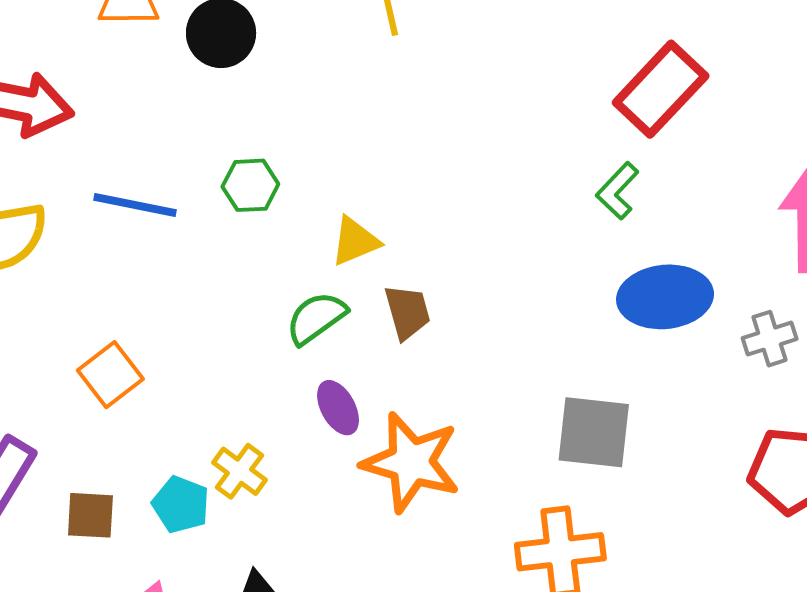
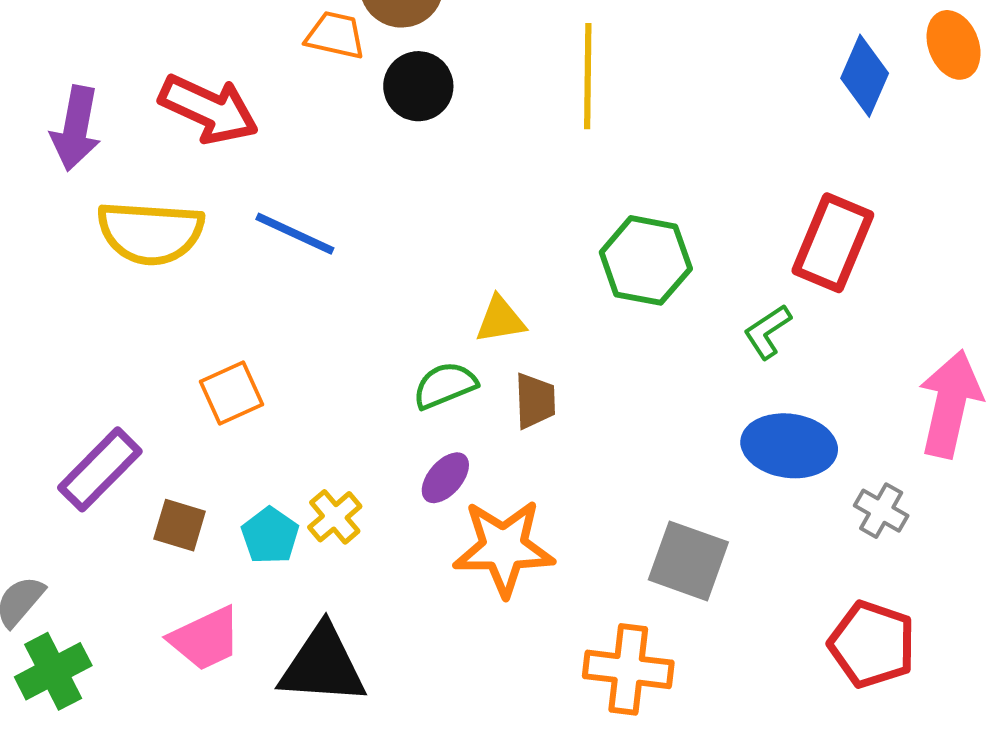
red rectangle: (661, 89) -> (833, 243), turned -34
green hexagon: (250, 185) -> (646, 260), moved, size x1.6
gray cross: (770, 339) -> (881, 511), turned 34
purple ellipse: (338, 408) -> (445, 478), turned 56
orange star: (411, 462) -> (504, 548), turned -30

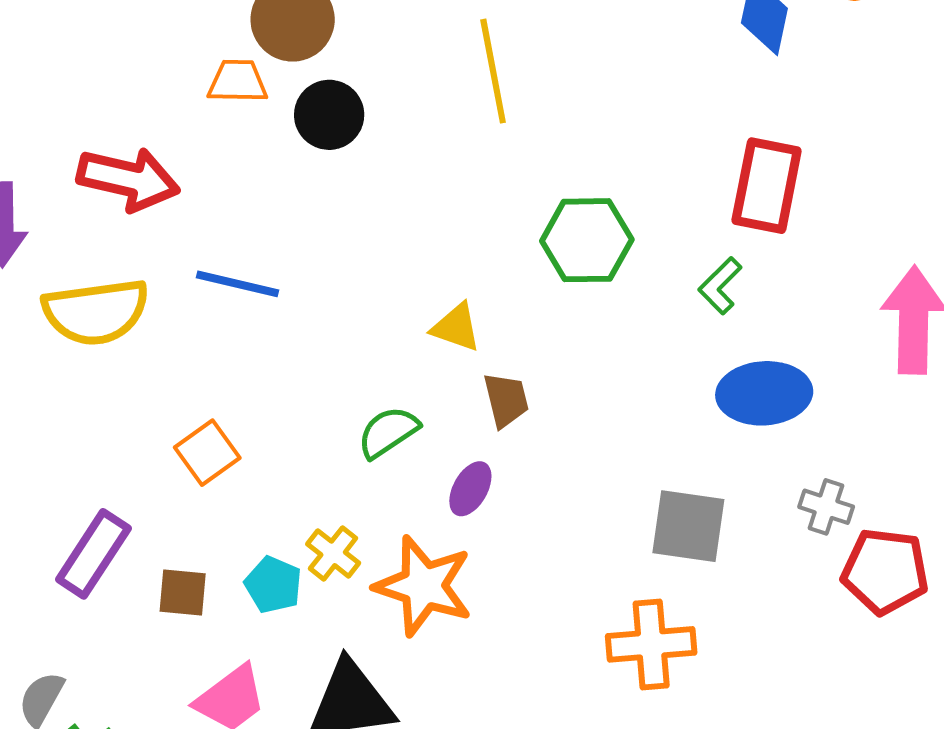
yellow triangle: (500, 320) -> (456, 327), turned 40
green semicircle: (445, 385) -> (388, 432), moved
purple ellipse: (445, 478) -> (470, 489), moved
gray cross: (881, 511) -> (826, 507), moved
orange star: (504, 548) -> (424, 586), moved, turned 30

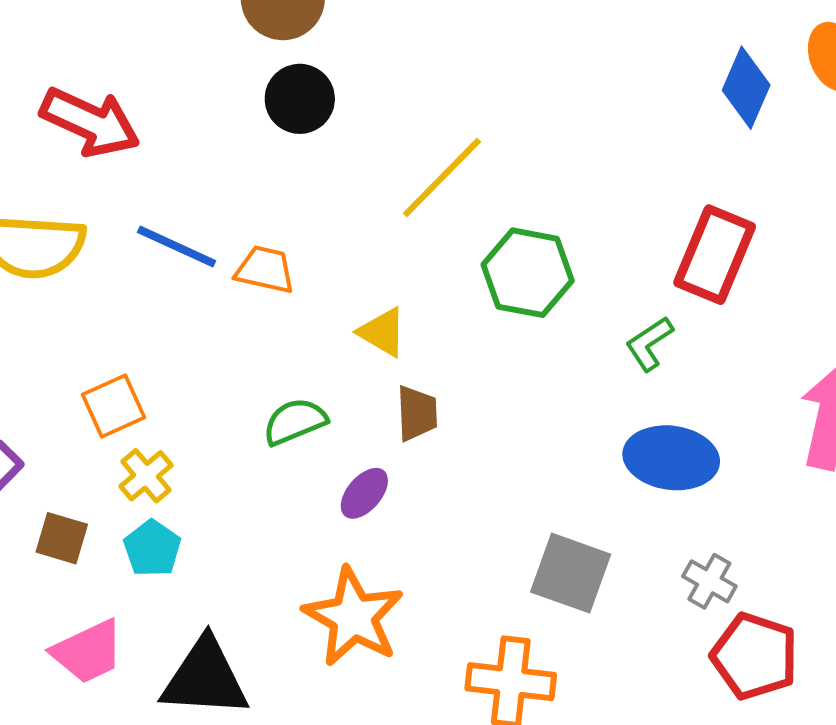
yellow line: (493, 71) -> (442, 178), moved, turned 44
orange trapezoid: (238, 81) -> (265, 270), moved
yellow cross: (333, 553) -> (146, 476), moved
orange star: (424, 586) -> (353, 617), moved

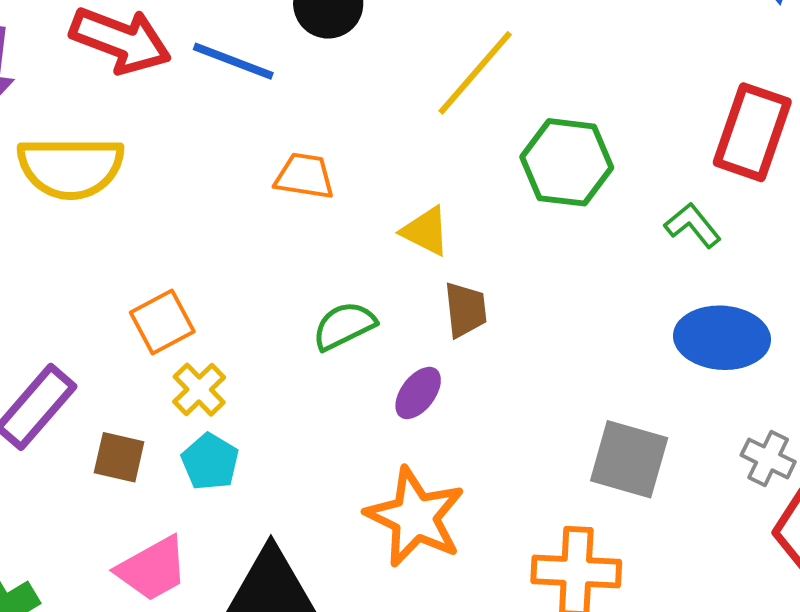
blue line: (177, 246) -> (233, 61), moved
green L-shape: (649, 344) -> (693, 225), turned 88

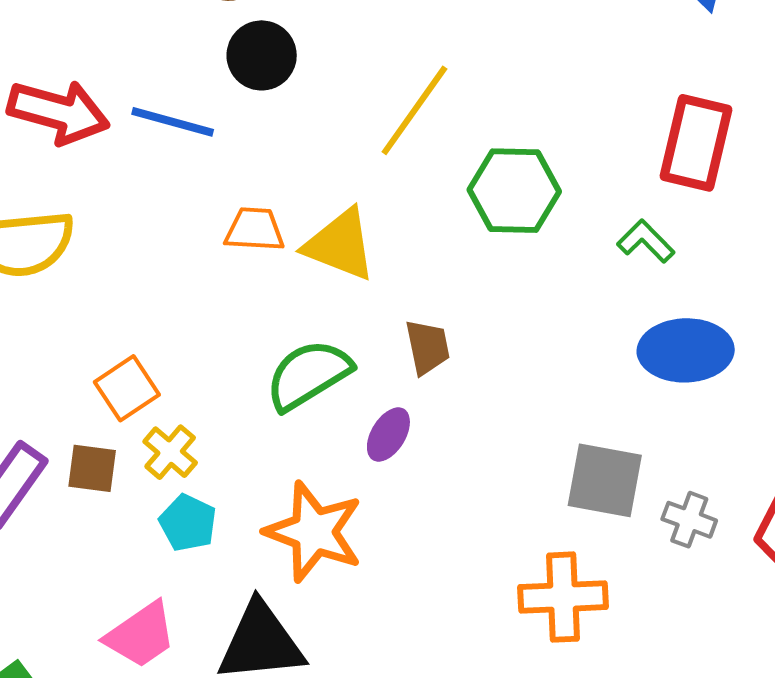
yellow triangle: (426, 231) -> (340, 245), moved, size x1.5
green semicircle: (344, 326) -> (308, 375), size x1.4
brown square: (119, 457) -> (92, 468), moved
gray cross: (768, 458) -> (689, 520), moved
orange star: (415, 517) -> (314, 532), moved

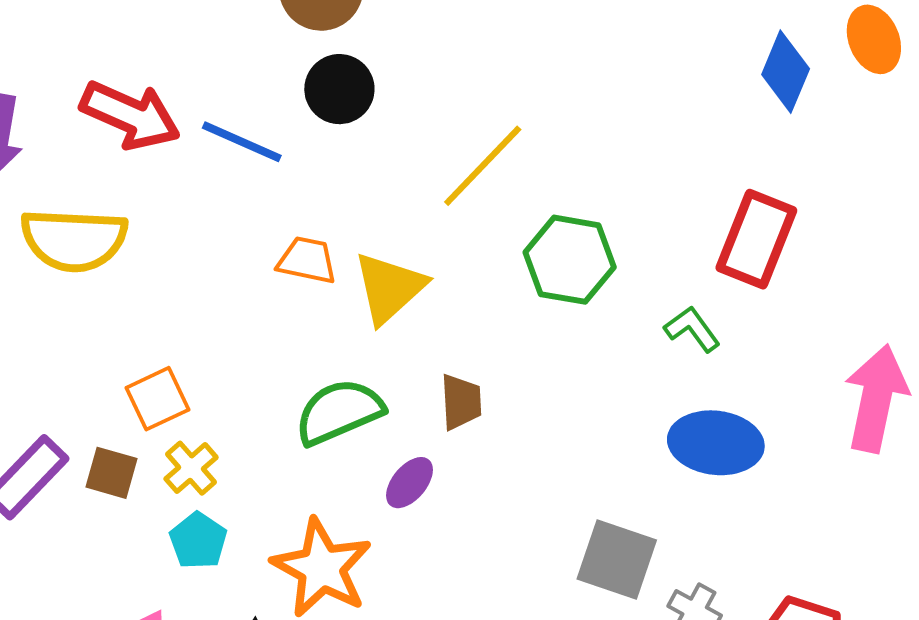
yellow triangle: (340, 245) -> (389, 288), turned 48

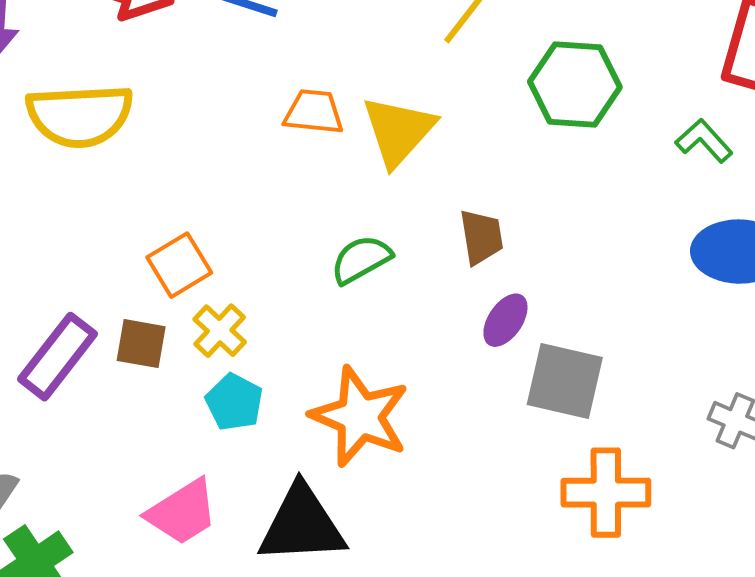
green semicircle: (339, 412) -> (361, 259), size x0.7
purple ellipse: (410, 483) -> (505, 320), moved
gray square: (617, 559) -> (565, 381), moved

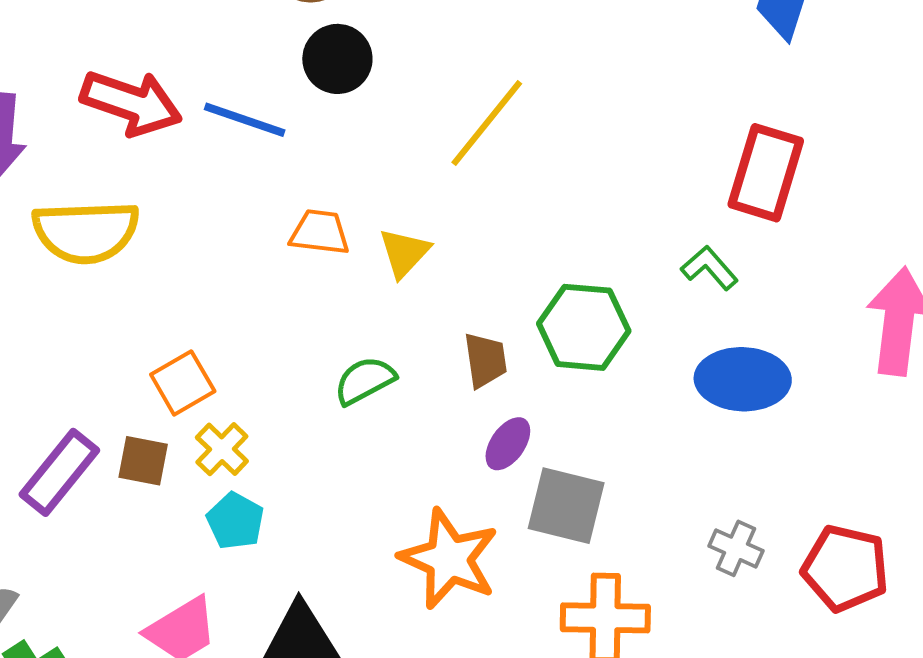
green hexagon: (575, 84) -> (584, 327), moved
yellow triangle: (398, 131) -> (404, 253), size x0.7
orange star: (360, 417) -> (449, 559), moved

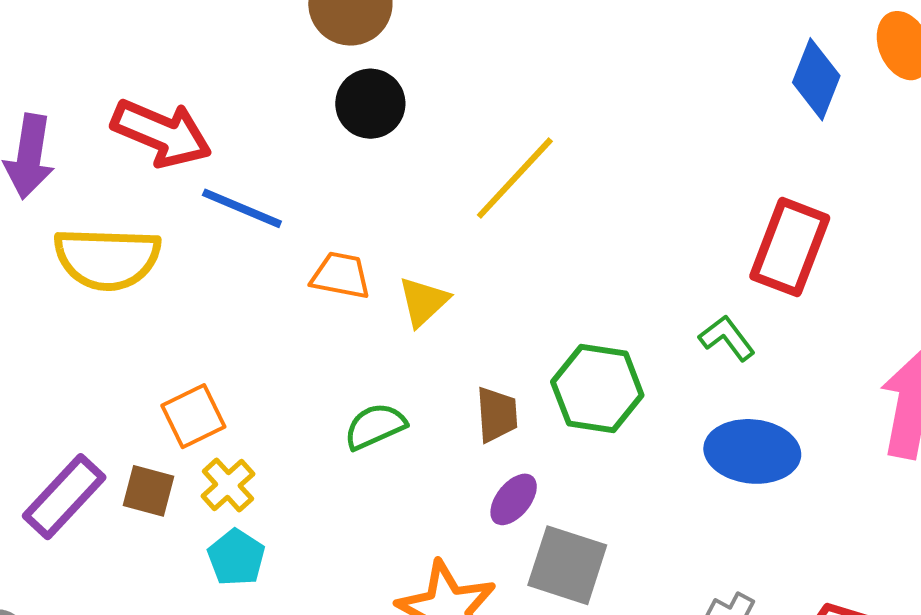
blue line: (245, 120) -> (242, 208), moved

